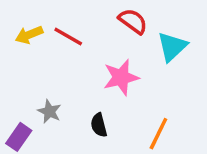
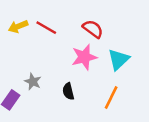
red semicircle: (133, 21) -> (93, 29), moved
cyan triangle: (172, 47) -> (119, 60), moved

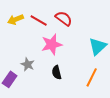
red semicircle: (93, 29) -> (64, 18), moved
pink star: (84, 57) -> (52, 44), moved

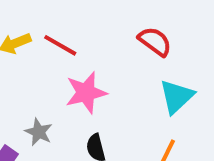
red semicircle: (64, 18) -> (155, 41), moved

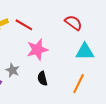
cyan triangle: (177, 97) -> (85, 52), turned 42

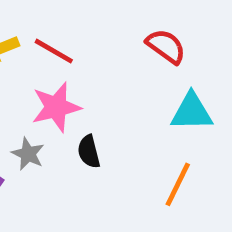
pink star: (37, 50) -> (56, 107), moved
black semicircle: (42, 78) -> (89, 152), moved

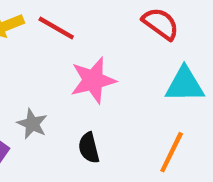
pink star: (56, 107) -> (93, 80), moved
black semicircle: (89, 152) -> (89, 148), moved

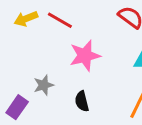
gray star: (32, 124) -> (44, 85), turned 30

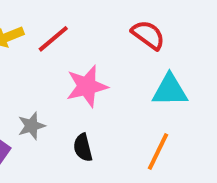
red line: (60, 20) -> (53, 39), turned -70

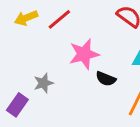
black semicircle: (83, 148) -> (106, 79), moved, turned -54

